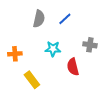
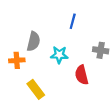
gray semicircle: (39, 19) -> (34, 41), moved
blue line: (65, 19) -> (73, 21), turned -32

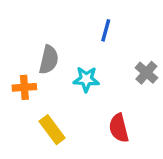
gray cross: (101, 50) -> (146, 73), turned 32
red semicircle: (82, 75) -> (119, 128), moved

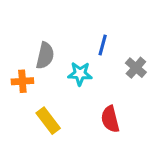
blue line: (106, 30) -> (103, 45), moved

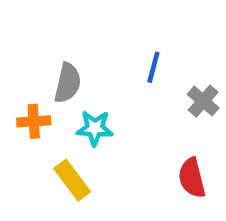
cyan star: (80, 74) -> (95, 128), moved
red semicircle: (110, 119) -> (192, 178), moved

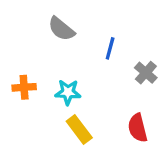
gray semicircle: (68, 83) -> (61, 29), moved, turned 116
yellow rectangle: (72, 180) -> (79, 129), moved

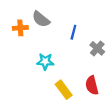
orange cross: (24, 87) -> (20, 28), moved
yellow rectangle: (79, 129) -> (64, 90), moved

